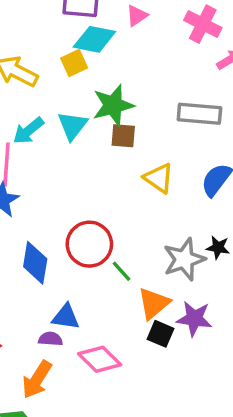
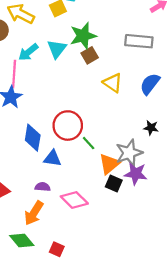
brown square: (123, 136) -> (90, 55), turned -35
gray star: (184, 259) -> (129, 153), moved
blue triangle: (66, 317) -> (52, 158), moved

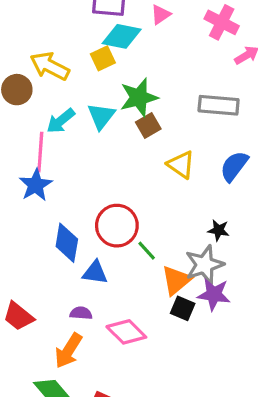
black star: (151, 128) -> (219, 230), moved

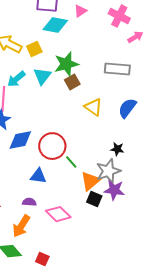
yellow square: (103, 58) -> (34, 49), moved
blue diamond: (67, 243) -> (20, 140), moved, turned 70

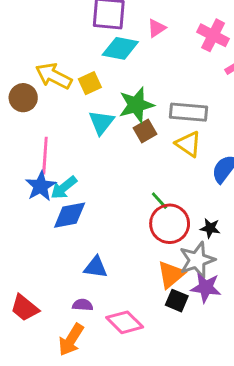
gray rectangle: (117, 69) -> (188, 112), moved
cyan arrow: (16, 79) -> (64, 188), moved
yellow triangle: (93, 107) -> (188, 144), moved
red circle: (52, 146) -> (170, 224), moved
green line: (71, 162) -> (159, 201), moved

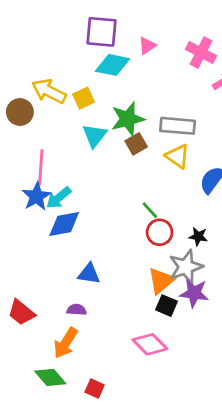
red circle: (170, 224) -> (160, 232), size x0.7
pink diamond: (125, 322) -> (150, 344), moved

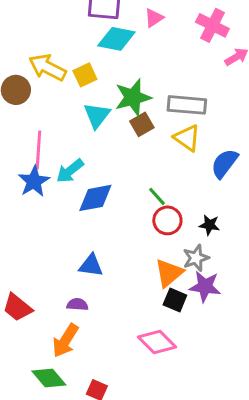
cyan arrow: (59, 198) -> (70, 171), moved
blue diamond: (64, 224) -> (95, 198), moved
gray star: (186, 267) -> (196, 258), size x0.7

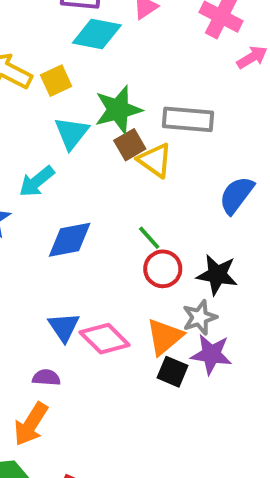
yellow triangle: (187, 138) -> (155, 160), moved
cyan arrow: (70, 171) -> (37, 182), moved
black star: (209, 225) -> (217, 275), size x1.5
blue triangle: (91, 265) -> (64, 327), turned 48
pink diamond: (157, 342) -> (105, 339), moved

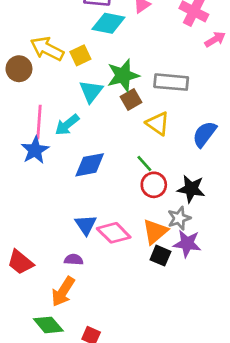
yellow triangle: (155, 160) -> (158, 123), moved

